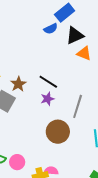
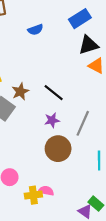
blue semicircle: (51, 29) -> (35, 30), moved
purple star: (47, 99) -> (52, 120), moved

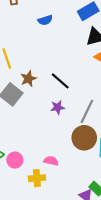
brown circle: (58, 149) -> (84, 138), moved
pink semicircle: (46, 191) -> (51, 161), moved

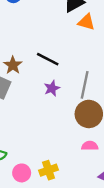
pink circle: (15, 160) -> (22, 173), moved
pink semicircle: (51, 161) -> (90, 146), moved

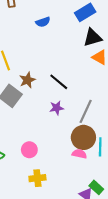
pink semicircle: (90, 146) -> (79, 154), moved
pink circle: (22, 173) -> (29, 150), moved

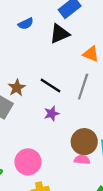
black triangle: (93, 38) -> (59, 34), moved
gray line: (86, 111) -> (83, 87), moved
pink circle: (29, 150) -> (28, 162), size x1.5

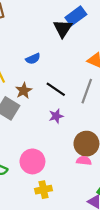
blue semicircle: (26, 24) -> (33, 59), moved
black triangle: (59, 34) -> (63, 28), moved, turned -36

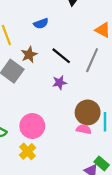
yellow cross: (43, 190) -> (27, 151), moved, turned -35

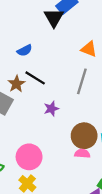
black line: (61, 56) -> (35, 78), moved

